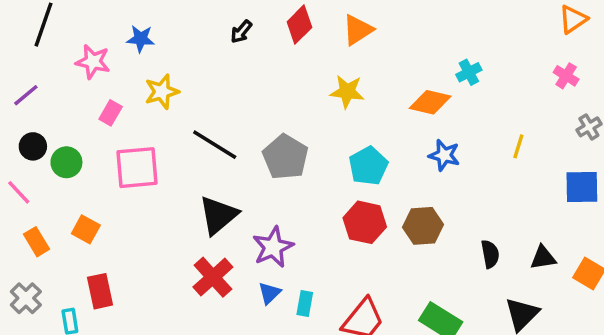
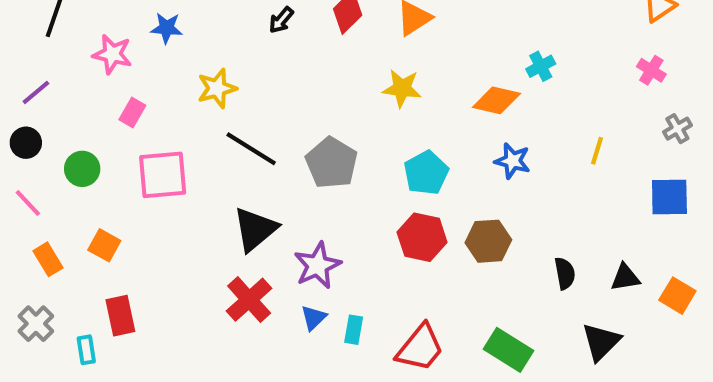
yellow star: (162, 92) -> (217, 88), moved
black circle: (33, 146) -> (26, 143), moved

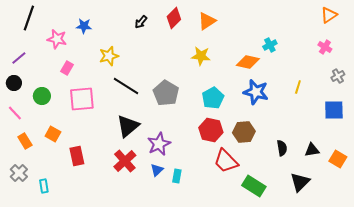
blue star: (513, 161) -> (256, 92), size x1.4
red rectangle: (120, 316) -> (77, 156), moved
red trapezoid: (420, 348) -> (226, 161), moved, turned 96

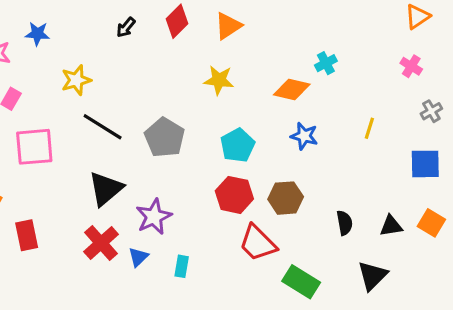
blue star: (256, 92) -> (304, 136), size x0.7
orange square: (338, 159) -> (431, 223), moved
blue triangle: (157, 170) -> (138, 257), moved

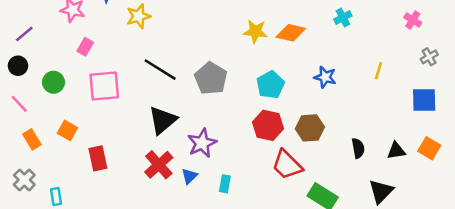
yellow star: (76, 80) -> (139, 16), moved
orange diamond: (292, 89) -> (291, 33), moved

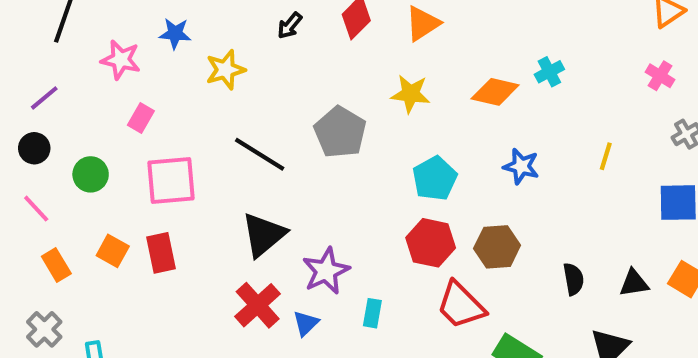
orange diamond: (291, 33) -> (495, 92), moved
gray pentagon: (211, 78) -> (340, 132), moved
red rectangle: (98, 158) -> (161, 253), moved
cyan rectangle: (225, 184) -> (372, 313), moved

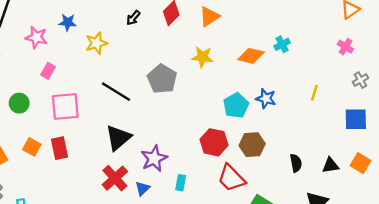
cyan pentagon: (435, 178) -> (236, 105), moved

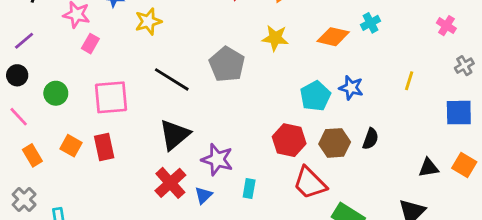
pink rectangle: (48, 71) -> (90, 44), moved
purple star: (154, 158) -> (217, 159), turned -30
black semicircle: (296, 163) -> (370, 139), moved, turned 30

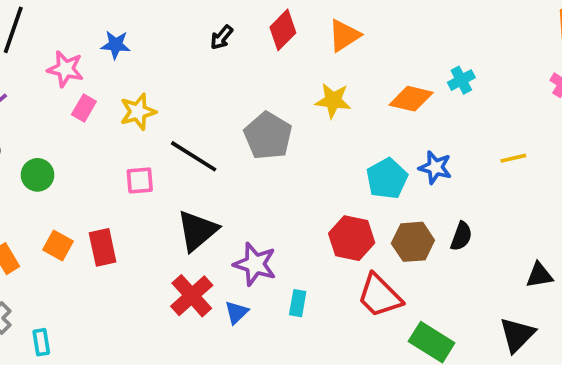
yellow star: (148, 21) -> (138, 112), moved
yellow line: (409, 81) -> (513, 158), turned 60
pink square: (111, 97) -> (140, 180), moved, size x0.6

